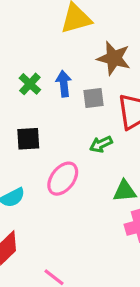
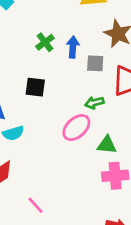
pink ellipse: (63, 179) -> (76, 128), moved

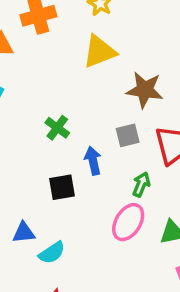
blue arrow: (73, 47) -> (93, 161), moved
green arrow: (94, 103) -> (141, 184), turned 144

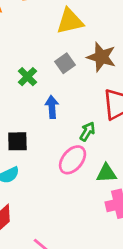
gray square: (128, 135) -> (65, 63), moved, turned -30
black square: (62, 187) -> (17, 141), moved

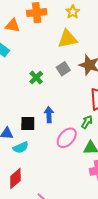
blue arrow: (52, 107) -> (49, 115), moved
green arrow: (87, 132) -> (87, 122), moved

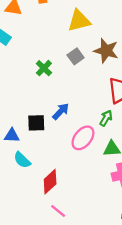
blue arrow: (49, 115) -> (61, 111), turned 49
cyan semicircle: (21, 147) -> (22, 160), moved, turned 70
red diamond: (15, 178) -> (50, 182), moved

